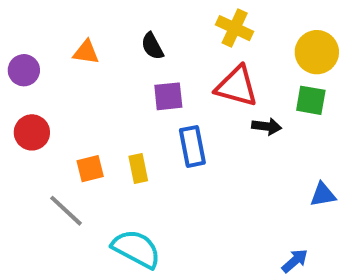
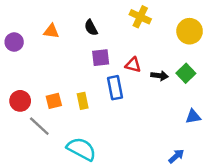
red triangle: (237, 86) -> (133, 65), moved, size x0.6
green square: (311, 100) -> (186, 73), moved, turned 36
red circle: (32, 132) -> (20, 101), moved

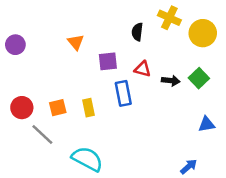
yellow cross: (140, 17) -> (169, 18), moved
black semicircle: (91, 28) -> (137, 32), moved, turned 35
orange triangle: (51, 31) -> (76, 42), moved, turned 42

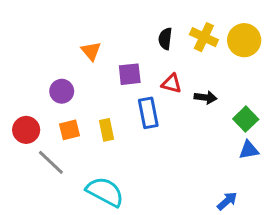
yellow cross: (169, 18) -> (204, 37), moved
purple circle: (15, 45) -> (62, 91), moved
green square: (199, 78) -> (246, 119), moved

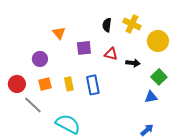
yellow circle: (244, 40) -> (158, 41), moved
blue rectangle: (148, 113) -> (93, 85), moved
blue triangle: (249, 150) -> (151, 97), moved

